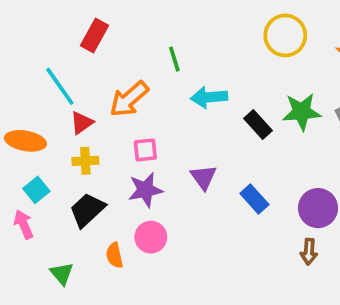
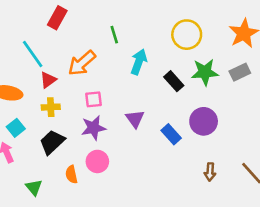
yellow circle: (285, 35) -> (187, 35), moved
cyan arrow: (209, 97) -> (139, 62), turned 115
purple circle: (318, 208) -> (204, 121), moved

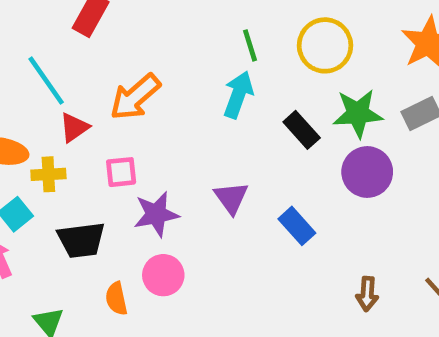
green line: (114, 35) -> (250, 45), moved
pink square: (93, 99) -> (121, 172), moved
yellow cross: (51, 107) -> (48, 174), moved
purple circle: (204, 121) -> (367, 172), moved
black trapezoid: (52, 142) -> (81, 240), turned -144

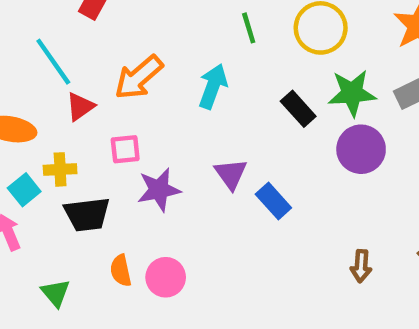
cyan arrow: (238, 95) -> (213, 86), moved
yellow cross: (48, 174) -> (60, 169), moved
blue rectangle: (297, 226) -> (273, 201), moved
pink circle: (163, 275) -> (166, 277), moved

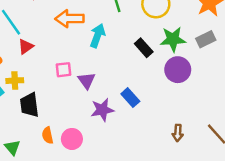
orange arrow: (139, 77) -> (69, 19), moved, turned 40
pink square: (125, 149) -> (63, 70), moved
purple triangle: (231, 174) -> (87, 81), moved
purple star: (159, 190) -> (102, 110), moved
black trapezoid: (87, 214) -> (29, 105), turned 90

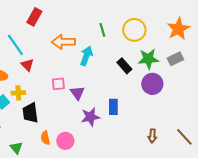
red triangle: (26, 47) -> (27, 65), turned -40
blue rectangle: (130, 98) -> (113, 107), turned 42

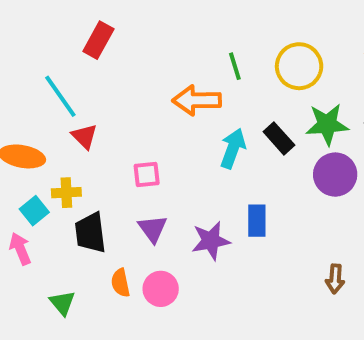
orange arrow: (63, 42) -> (197, 100), moved
cyan arrow: (86, 56) -> (233, 148), moved
purple triangle: (77, 93) -> (153, 229), moved

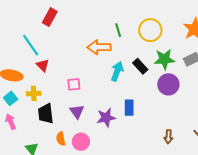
cyan square: (34, 211) -> (11, 98), moved

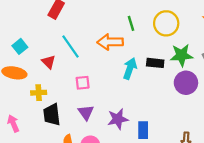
cyan line: (31, 45) -> (71, 46), moved
black rectangle: (140, 66) -> (155, 63), turned -42
cyan square: (11, 98) -> (20, 46), moved
blue rectangle: (129, 108) -> (143, 130), moved

